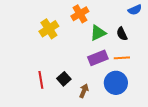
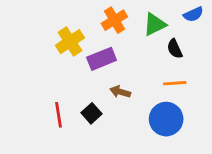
green triangle: (98, 33) -> (155, 24), moved
purple rectangle: (98, 58) -> (102, 59), moved
brown arrow: (84, 91) -> (120, 92), moved, turned -96

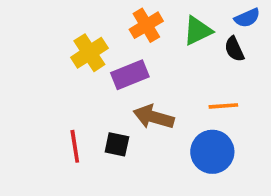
black semicircle: (175, 49) -> (234, 49), moved
brown arrow: (120, 92) -> (154, 117), size x1.5
black square: (91, 113) -> (117, 144), turned -36

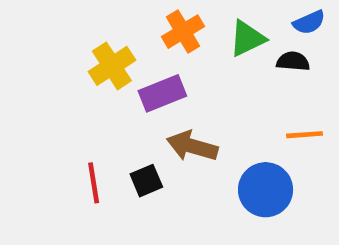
black semicircle: (234, 49) -> (293, 61), turned 120
orange line: (223, 106) -> (304, 135), moved
black square: (117, 144) -> (146, 181), turned -35

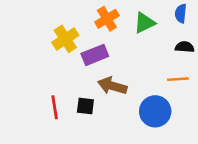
blue semicircle: (309, 22) -> (181, 13), turned 120
black semicircle: (293, 61) -> (185, 47), moved
black square: (146, 181) -> (85, 106), turned 30

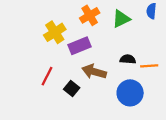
black semicircle: (185, 47) -> (128, 59), moved
black square: (85, 106) -> (72, 88), turned 32
red line: (55, 107) -> (47, 76), moved, turned 36

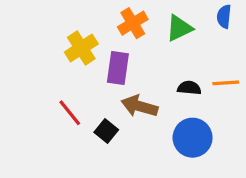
purple rectangle: (80, 46) -> (118, 68), turned -60
orange line: (149, 66) -> (226, 83), moved
red line: (47, 76) -> (70, 113), turned -66

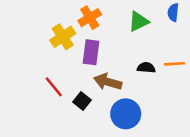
orange cross: (133, 23) -> (90, 18), moved
blue circle: (193, 138) -> (126, 114), moved

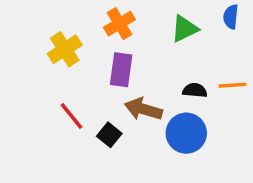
yellow cross: (63, 37) -> (65, 49), moved
blue circle: (126, 114) -> (186, 133), moved

